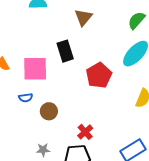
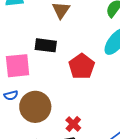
black rectangle: (65, 51) -> (46, 45), turned -60
brown circle: (49, 111) -> (35, 107), size x1.8

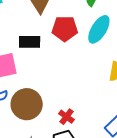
red pentagon: (82, 66) -> (65, 29), moved, turned -30

